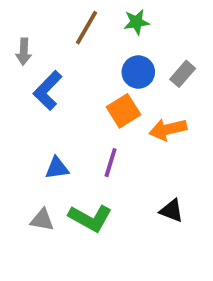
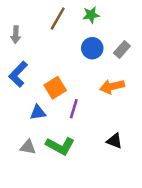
blue L-shape: (48, 90) -> (18, 74), moved
orange square: (124, 111) -> (55, 88), moved

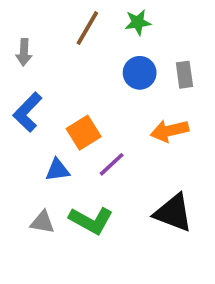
gray rectangle: (122, 49) -> (184, 75), turned -49
purple line: (74, 109) -> (112, 164), turned 30
black triangle: (115, 141) -> (173, 213), size x1.6

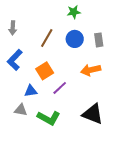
brown line: (87, 28) -> (47, 38), moved
gray triangle: (43, 222) -> (21, 110), moved

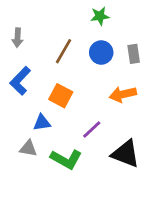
orange square: (45, 71) -> (61, 96), turned -30
purple line: (60, 88) -> (92, 129), moved

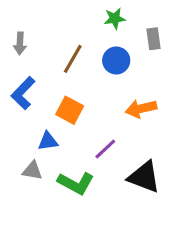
gray rectangle: (134, 54) -> (153, 39), moved

